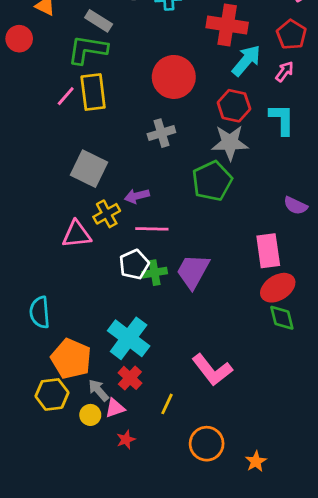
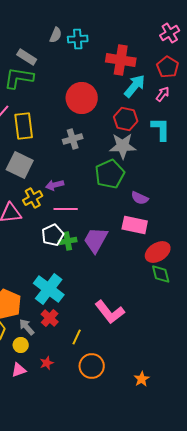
yellow rectangle: (93, 92) -> (24, 126), moved
purple semicircle: (296, 206) -> (140, 198), moved
pink rectangle: (268, 251) -> (135, 225), moved, turned -70
pink triangle: (115, 408) -> (19, 370), moved
orange circle: (207, 444) -> (92, 366), moved

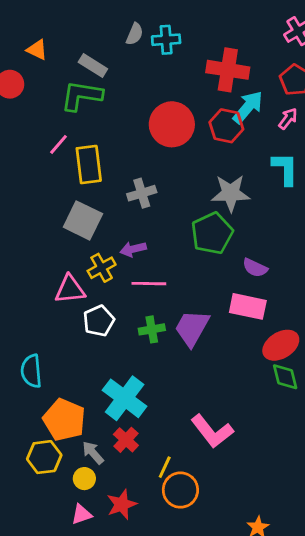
red hexagon: (126, 119) -> (226, 126), moved
gray cross: (73, 139) -> (142, 193), moved
white pentagon: (53, 235) -> (99, 321), moved
red star: (47, 363) -> (122, 504), size x1.5
orange circle: (92, 366) -> (180, 490), moved

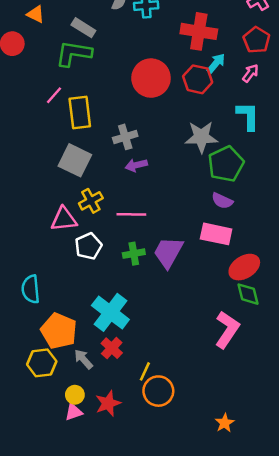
cyan arrow: (248, 107) -> (216, 63), size x0.7
green pentagon: (212, 233) -> (226, 164), moved
purple arrow: (133, 249) -> (136, 165), moved
pink L-shape: (212, 431) -> (227, 330), moved, turned -108
yellow circle: (84, 479) -> (75, 395), moved

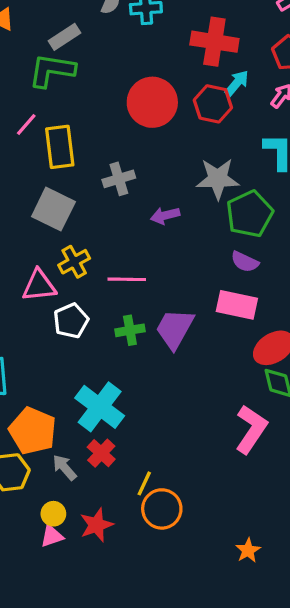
gray rectangle: (83, 28) -> (65, 37), turned -65
purple arrow: (136, 165) -> (165, 215), moved

